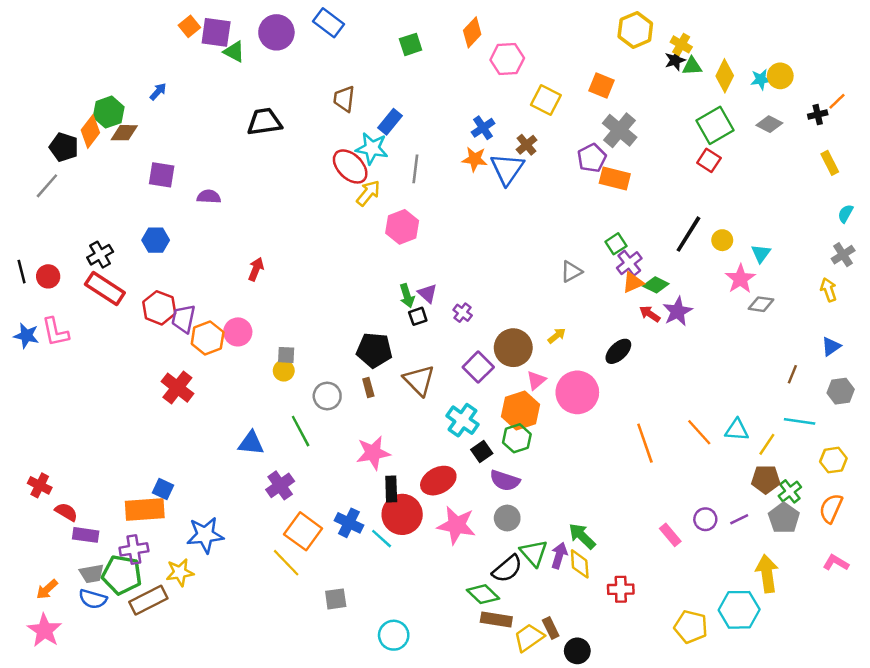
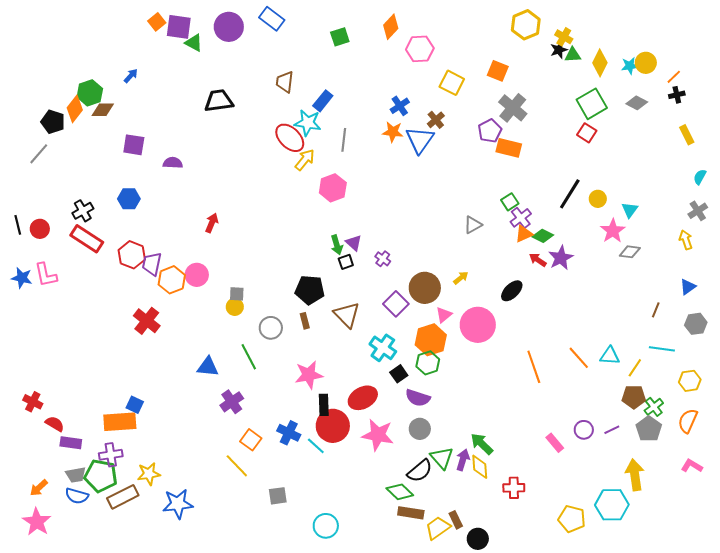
orange line: (837, 101) -> (674, 77), moved
orange square: (303, 531) -> (251, 440), size x0.7
blue star: (205, 535) -> (178, 504), moved

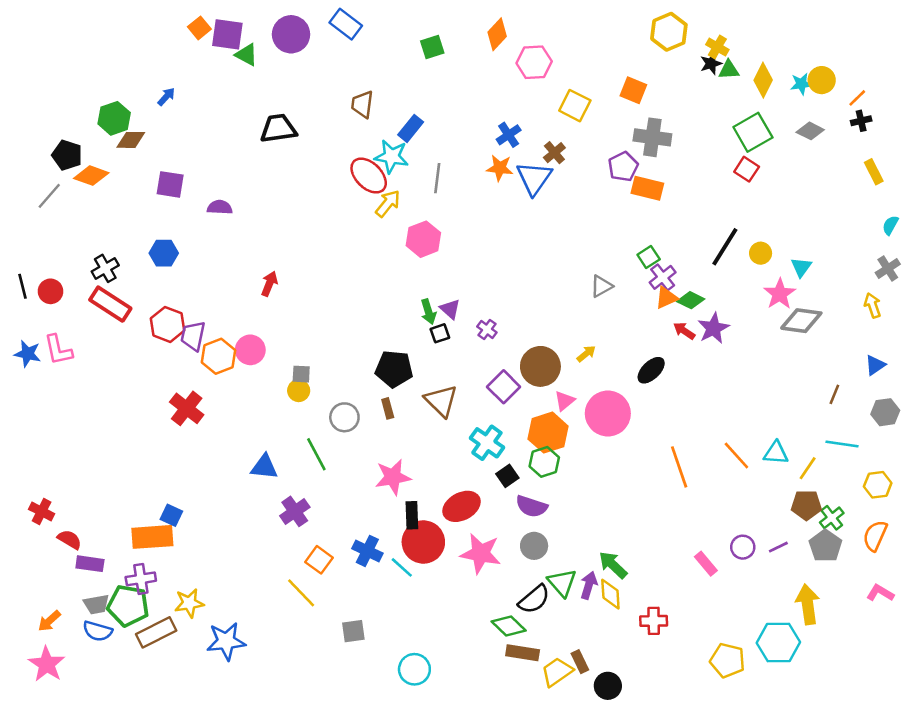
gray cross: (513, 108) -> (652, 137), turned -32
orange diamond: (75, 109) -> (91, 176), moved, turned 72
gray diamond: (630, 252) -> (801, 321), size x1.5

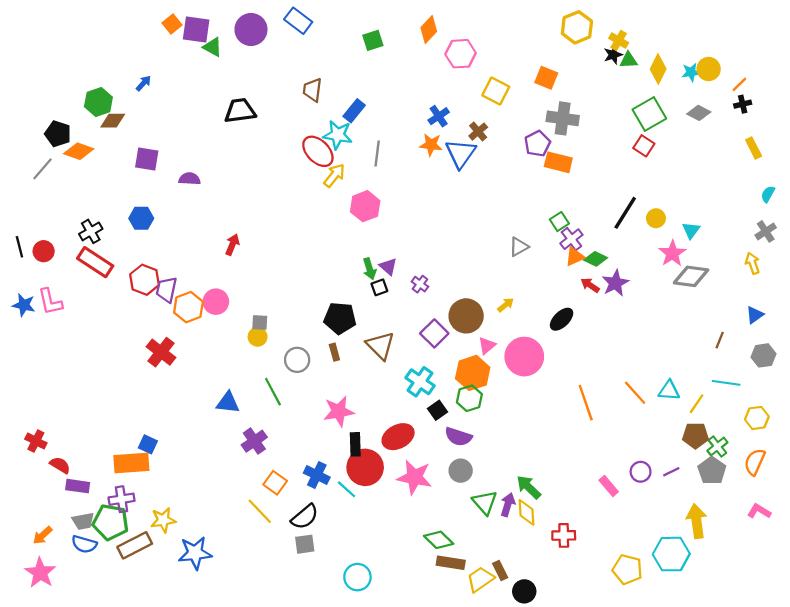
black semicircle: (534, 599) -> (305, 517), moved

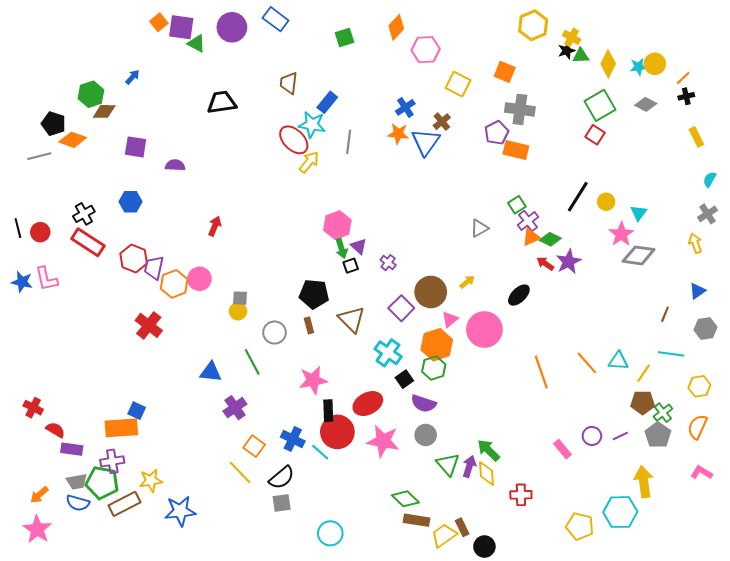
gray line: (42, 169) -> (39, 156), turned 35
pink hexagon: (365, 206) -> (337, 225), moved

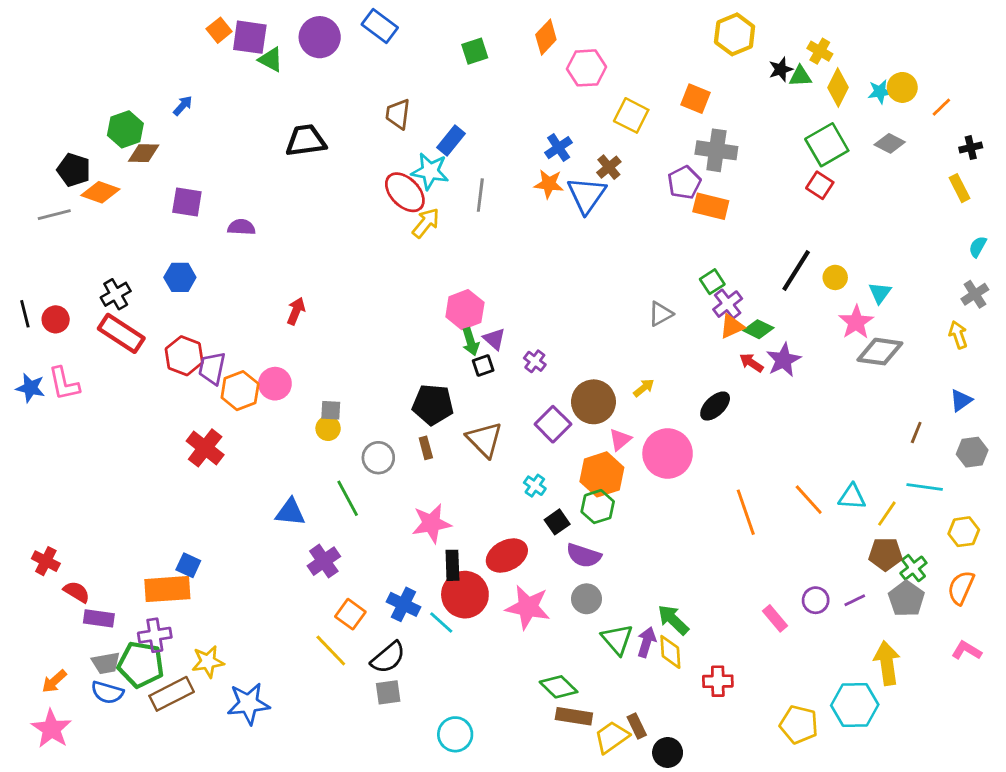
yellow cross: (572, 37) -> (820, 51), moved
black cross: (686, 96) -> (971, 148), moved
cyan cross: (388, 353) -> (535, 486), size x0.6

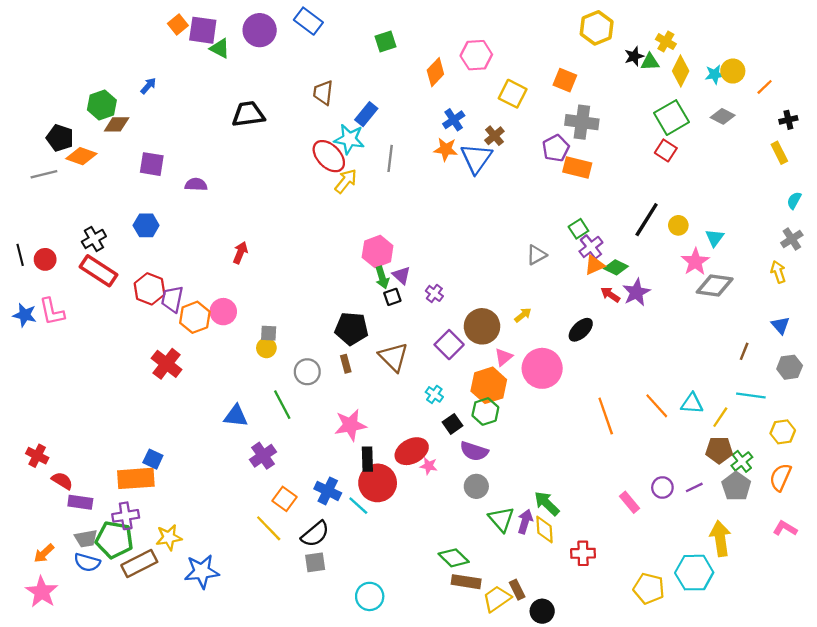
orange diamond: (546, 37) -> (435, 72), moved
blue triangle: (961, 400) -> (780, 325), turned -36
pink star: (528, 607) -> (429, 466), moved, size x0.5

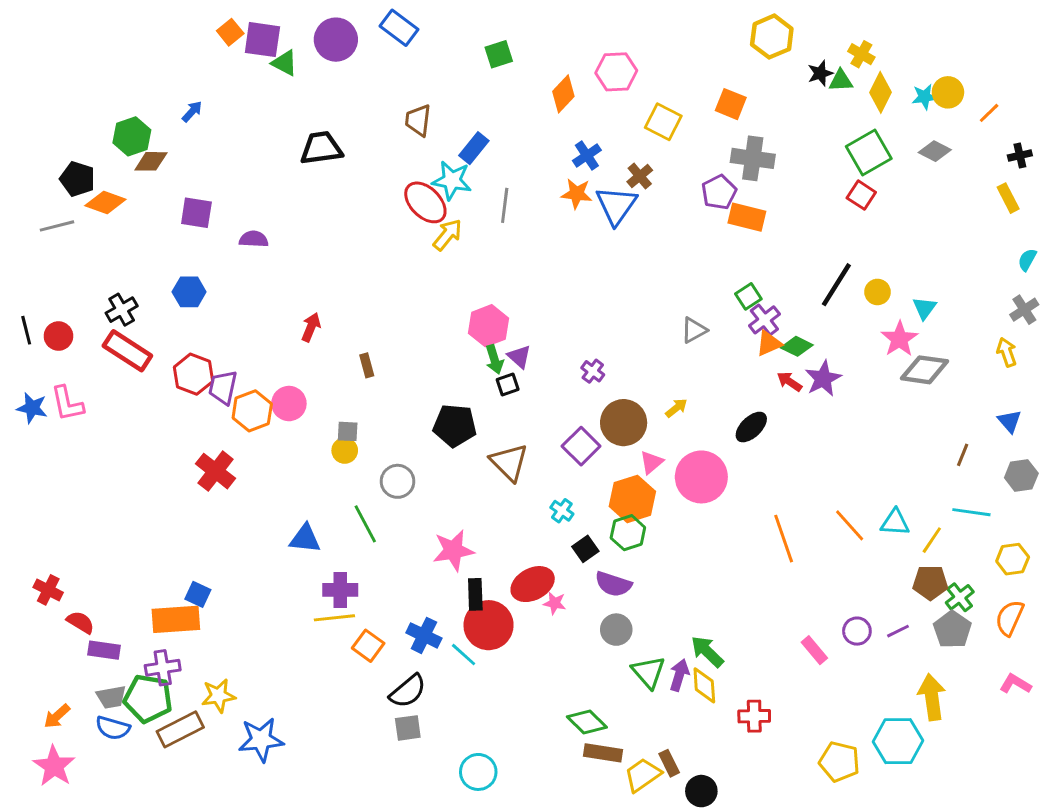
purple cross: (434, 293) -> (593, 371), moved
brown rectangle: (346, 364) -> (367, 365), moved
purple cross: (263, 456) -> (340, 590), turned 35
yellow line: (269, 528) -> (334, 618), moved, turned -52

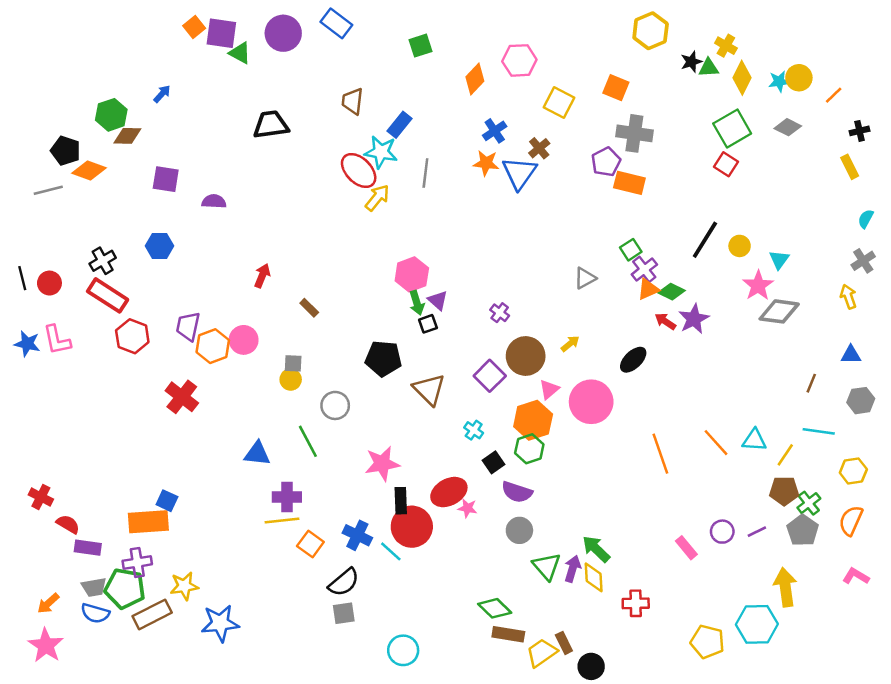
brown rectangle: (367, 365) -> (309, 308), turned -30
red hexagon: (194, 374) -> (132, 336), moved
blue triangle: (1010, 421) -> (851, 355), turned -50

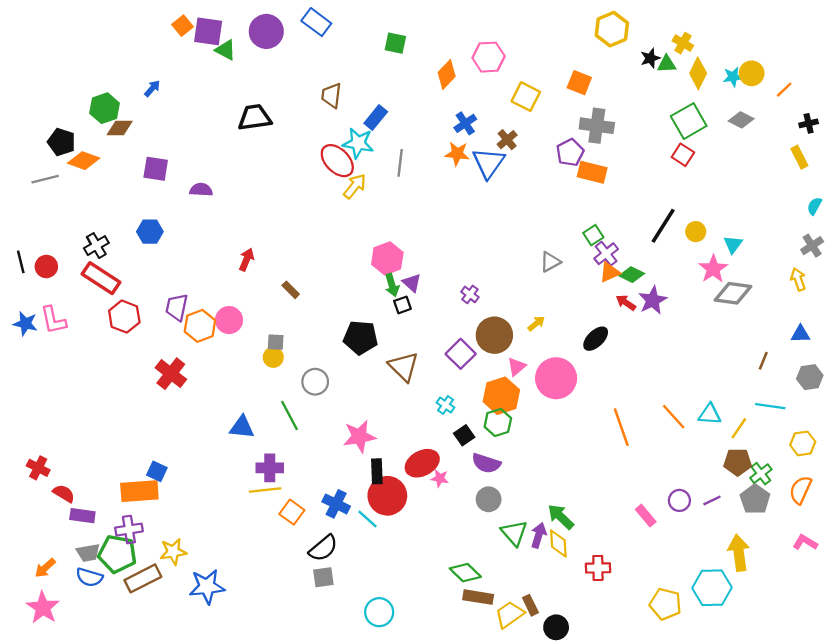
green square: (420, 46) -> (395, 43), turned 30

